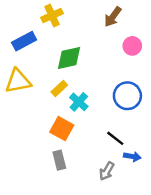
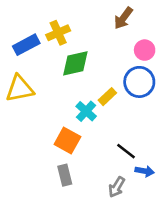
yellow cross: (52, 16) -> (58, 33), moved
yellow rectangle: (59, 88) -> (107, 97), moved
blue circle: (127, 96) -> (139, 82), moved

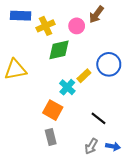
blue rectangle: (26, 45) -> (21, 16), moved, turned 30
pink circle: (145, 50) -> (77, 26), moved
blue arrow: (145, 171) -> (113, 146), moved

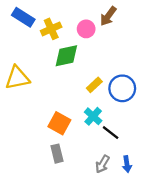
blue rectangle: (21, 16) -> (23, 17), turned 30
blue circle: (109, 64) -> (122, 88), moved
cyan cross: (67, 87) -> (93, 116), moved
blue arrow: (113, 146) -> (127, 164), turned 72

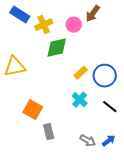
orange square: (59, 123) -> (33, 110), moved
black line: (111, 133) -> (110, 107), moved
gray arrow: (102, 164) -> (88, 141), turned -91
blue arrow: (127, 164) -> (109, 141), turned -120

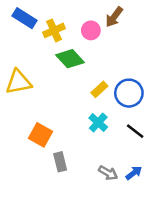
green diamond: (57, 48) -> (70, 59), turned 60

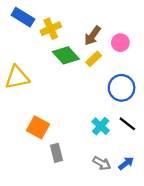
brown arrow: (114, 17) -> (93, 36), moved
pink circle: (91, 30) -> (120, 43), moved
yellow rectangle: (99, 89) -> (94, 59), moved
cyan cross: (98, 123) -> (101, 126), moved

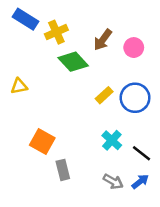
yellow rectangle: (94, 59) -> (104, 95), moved
yellow triangle: (17, 77) -> (19, 86), size x0.6
black line: (127, 124) -> (141, 153), moved

